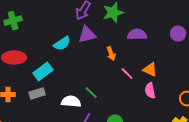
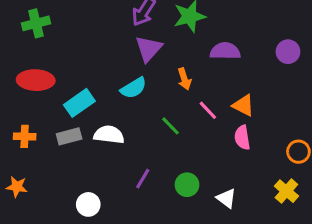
purple triangle: (87, 35) -> (149, 49), turned -36
cyan semicircle: (62, 44) -> (134, 88), moved
green line: (91, 93) -> (171, 126), moved
white semicircle: (71, 102) -> (109, 135), moved

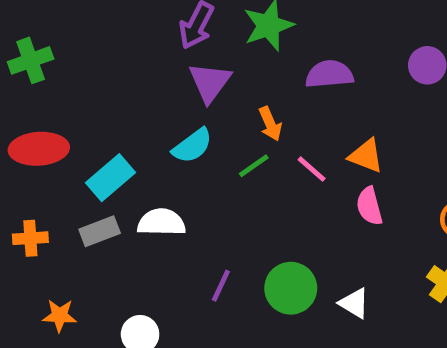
green line: (171, 126) -> (254, 166), moved, turned -75
green circle: (187, 185) -> (291, 288), size x1.4
orange star: (17, 187) -> (60, 316), moved

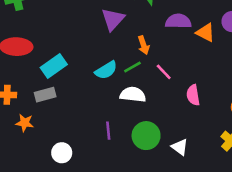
cyan semicircle: (192, 146) -> (106, 70), moved
orange triangle: (366, 156) -> (205, 33), moved
white semicircle: (161, 222) -> (133, 95), moved
purple line: (221, 286) -> (108, 131), turned -36
orange star: (60, 316) -> (25, 123), moved

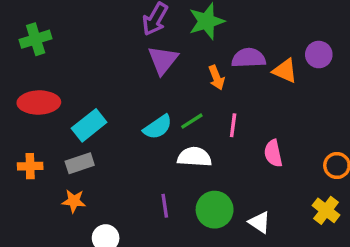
orange arrow: (144, 45) -> (216, 78), moved
pink line: (164, 72) -> (233, 125), turned 54
orange star: (25, 123) -> (74, 201), moved

